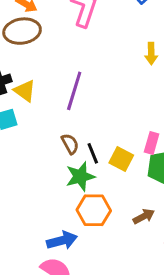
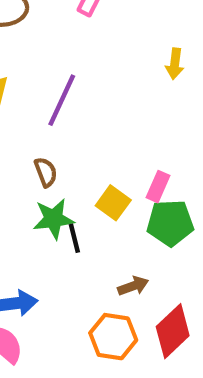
black line: (93, 153) -> (74, 238), moved
orange hexagon: (94, 210) -> (113, 337), moved

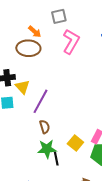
purple line: (62, 100) -> (40, 101), moved

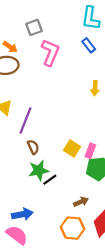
yellow square: (75, 143) -> (72, 148), moved
black line: (56, 159) -> (50, 180), turned 72

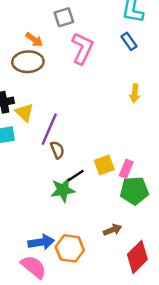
brown semicircle: (33, 147) -> (57, 150), moved
yellow square: (72, 148) -> (104, 165), turned 35
black line: (50, 180) -> (76, 176), moved
orange hexagon: (73, 228) -> (70, 248), moved

